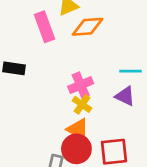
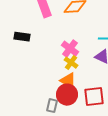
pink cross: (81, 85) -> (70, 49), turned -30

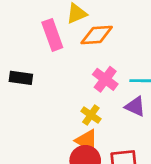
pink cross: (70, 49) -> (105, 79), moved

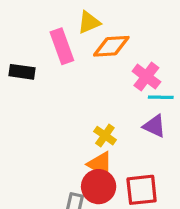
black rectangle: (21, 78) -> (22, 72), moved
pink cross: (105, 79) -> (146, 77), moved

